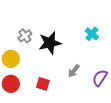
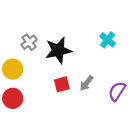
red square: (43, 84) -> (62, 84), moved, turned -32

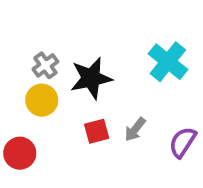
cyan cross: (108, 40) -> (168, 62), size x1.5
yellow circle: (13, 69) -> (42, 100), moved

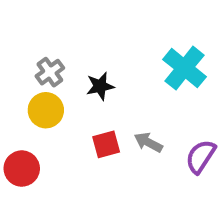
black star: (91, 78) -> (100, 86), size x0.6
gray arrow: (135, 129) -> (148, 142), turned 80

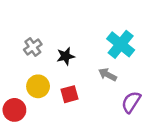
yellow circle: (46, 110) -> (38, 86), moved
gray arrow: (148, 142) -> (108, 75), moved

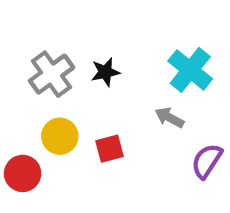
gray cross: (33, 47) -> (52, 74), size x1.5
black star: (66, 56) -> (105, 72), moved

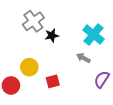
gray cross: (52, 74) -> (33, 21), moved
red square: (109, 149) -> (53, 81), moved

